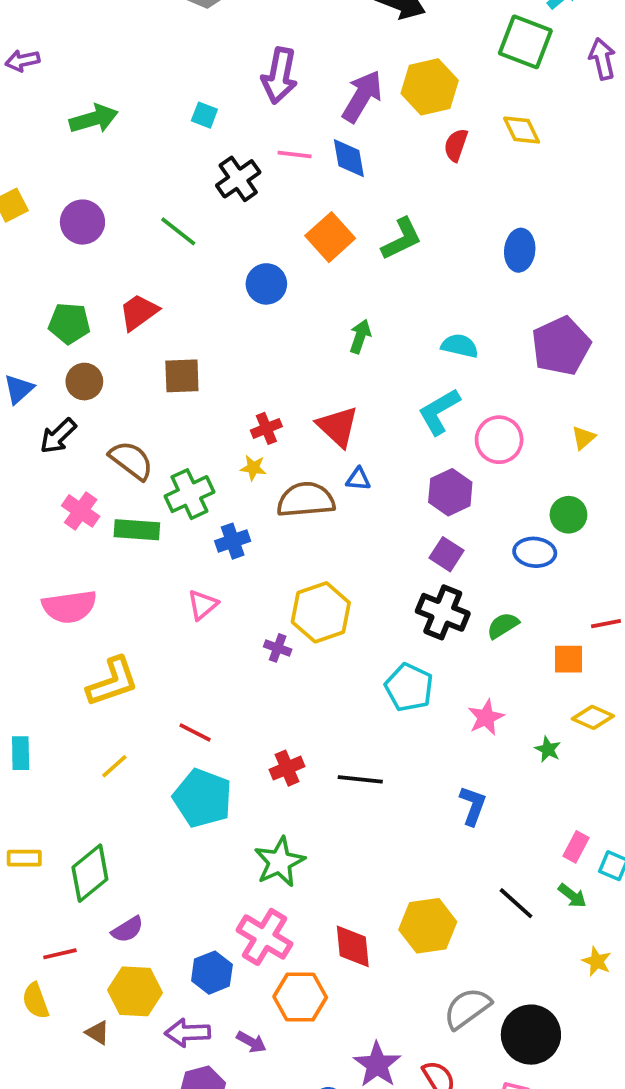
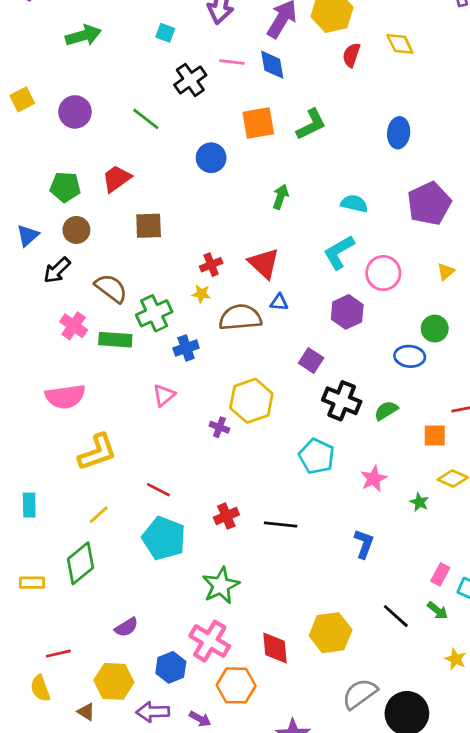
orange square: (330, 237) -> (258, 123), turned 32
purple square: (447, 554) -> (311, 361), moved
green diamond: (90, 873) -> (81, 563), moved
purple semicircle: (128, 929) -> (126, 627), moved

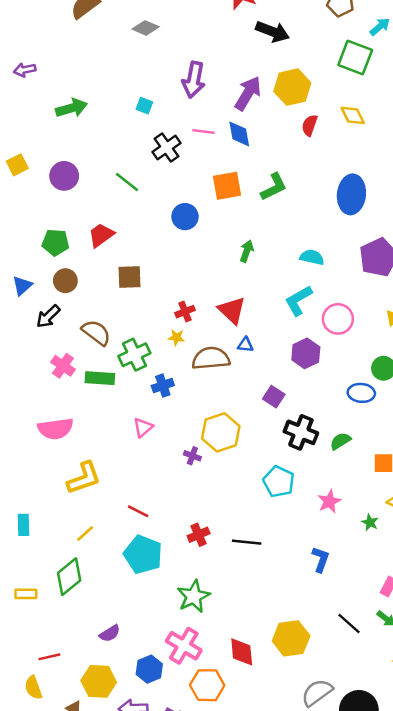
blue ellipse: (399, 133) -> (351, 194), size x1.4

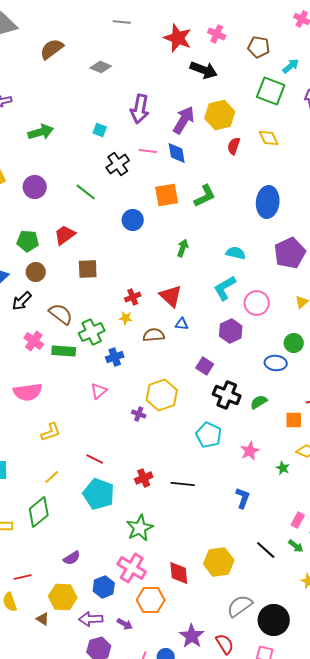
brown semicircle: (211, 358) -> (154, 335), size x0.7
yellow L-shape: (84, 478) -> (51, 432), size x0.7

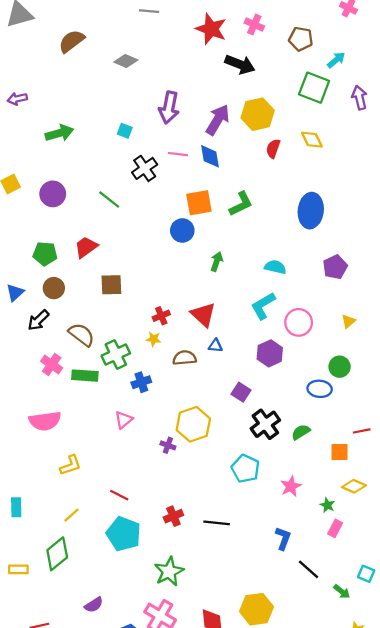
blue circle: (133, 220) -> (182, 230), moved
purple pentagon: (290, 253) -> (335, 267), size x0.7
black cross: (227, 395) -> (265, 424), turned 32
pink rectangle: (298, 520) -> (335, 528), moved
black line: (266, 550) -> (309, 569), moved

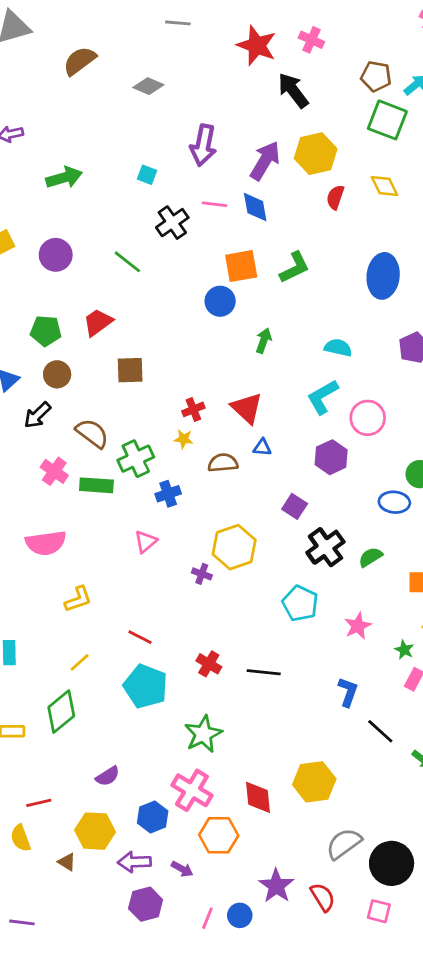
brown pentagon: (301, 39) -> (376, 76), moved
black arrow: (240, 64) -> (293, 90), turned -148
red cross: (173, 516) -> (209, 664), turned -36

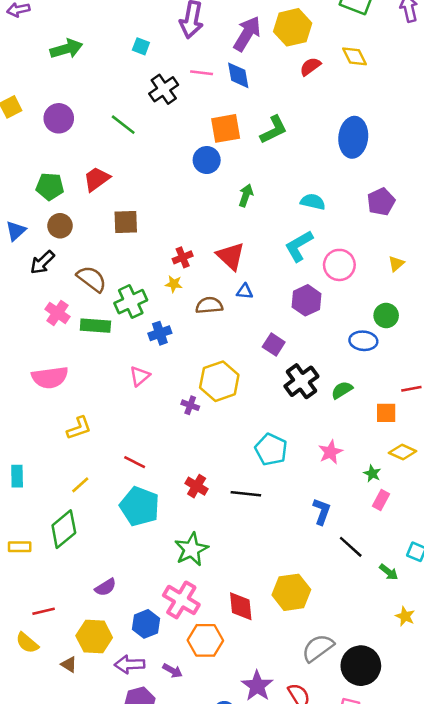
red semicircle: (335, 197) -> (310, 66), turned 35
cyan pentagon: (300, 603) -> (271, 449), moved
yellow semicircle: (21, 838) -> (27, 643), turned -30

